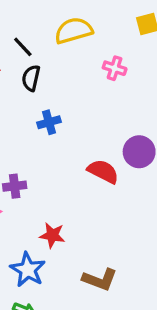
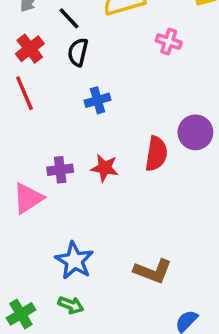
red semicircle: (103, 171) -> (156, 154), turned 72
red star: (52, 235) -> (105, 168), moved

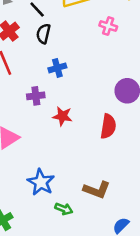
red semicircle: (156, 154) -> (108, 126), moved
purple cross: (60, 170) -> (36, 96), moved
green arrow: (71, 305) -> (64, 209), moved

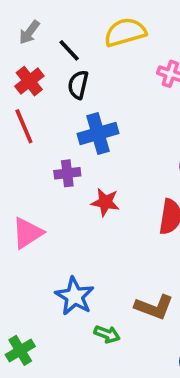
blue cross: (57, 68) -> (98, 134), size x1.5

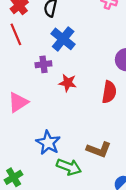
blue cross: (98, 134) -> (63, 39), turned -35
green arrow: (107, 334) -> (69, 167), size x1.5

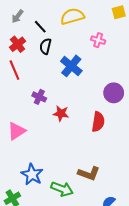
blue cross: (63, 39) -> (71, 66), moved
purple cross: (43, 64) -> (39, 97), turned 32
blue star: (48, 143) -> (32, 174), moved

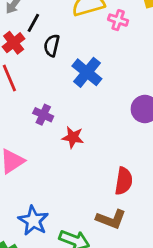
black line: (40, 27) -> (33, 23), moved, turned 72
pink cross: (98, 40) -> (118, 20), moved
red semicircle: (98, 122) -> (124, 181), moved

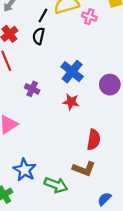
black line: (33, 23) -> (43, 16), moved
blue cross: (87, 72) -> (72, 72), moved
red star: (73, 137) -> (71, 102), moved

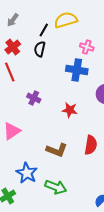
pink cross: (89, 17) -> (87, 47), moved
blue cross: (72, 72) -> (77, 70), moved, turned -30
brown L-shape: (84, 169) -> (57, 150), moved

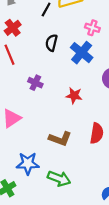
black semicircle: (40, 49) -> (51, 43), moved
blue cross: (77, 70) -> (82, 53), turned 30
blue star: (27, 173) -> (28, 163), turned -30

